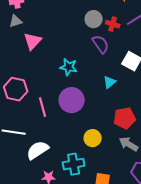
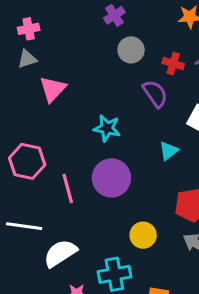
gray circle: (94, 19) -> (131, 50), moved

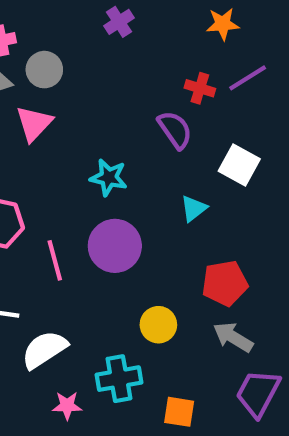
gray circle: (131, 50) -> (44, 70), moved

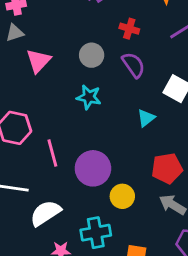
gray circle: (44, 70) -> (92, 55), moved
red cross: (200, 88) -> (129, 29), moved
purple circle: (115, 246) -> (93, 168), moved

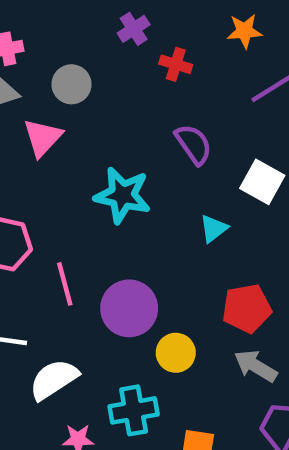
red cross: (129, 29) -> (176, 64), moved
gray circle: (92, 55) -> (71, 84), moved
cyan star: (89, 97) -> (122, 195), size x1.4

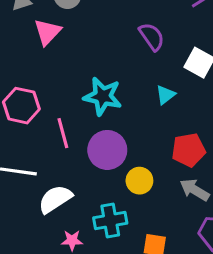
cyan star: (122, 195) -> (103, 96), moved

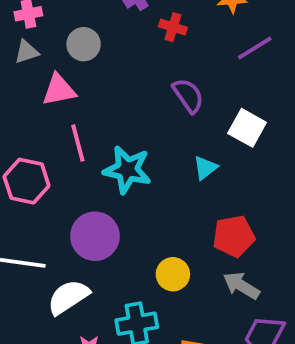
pink triangle: (47, 32) -> (59, 90), turned 36
pink line: (63, 133) -> (78, 143), moved
purple circle: (107, 150) -> (95, 236), moved

